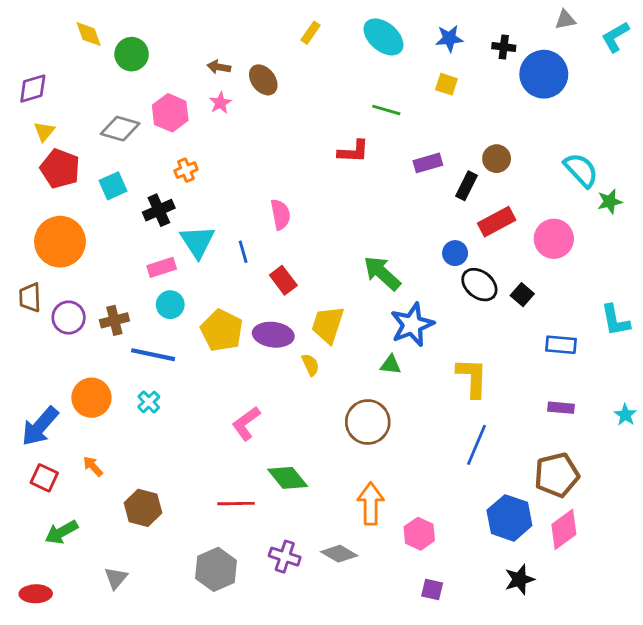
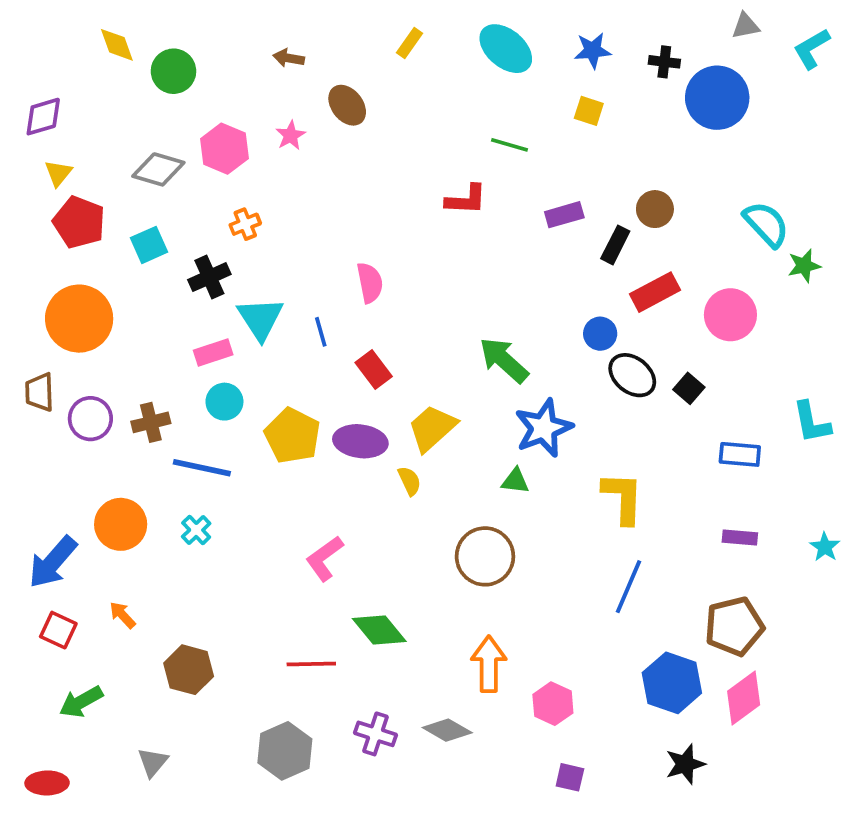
brown arrow: (219, 67) -> (289, 58), moved
yellow trapezoid: (328, 325) -> (432, 428), turned 30

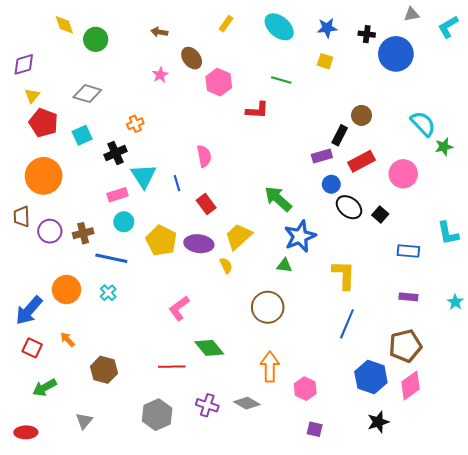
pink hexagon: (224, 149) -> (219, 82), moved
purple rectangle: (564, 215) -> (322, 156), moved

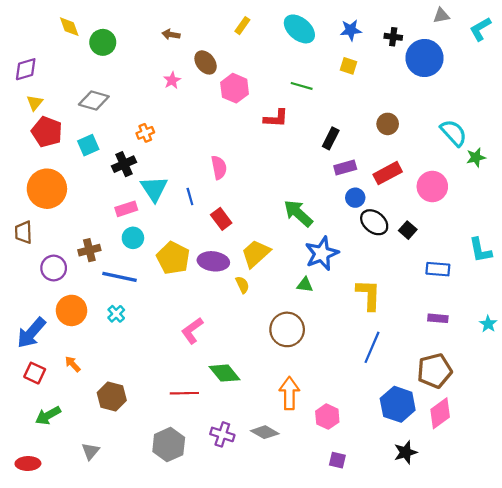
black rectangle: (340, 135) -> (331, 138), moved
purple circle: (50, 231) -> (54, 268), moved

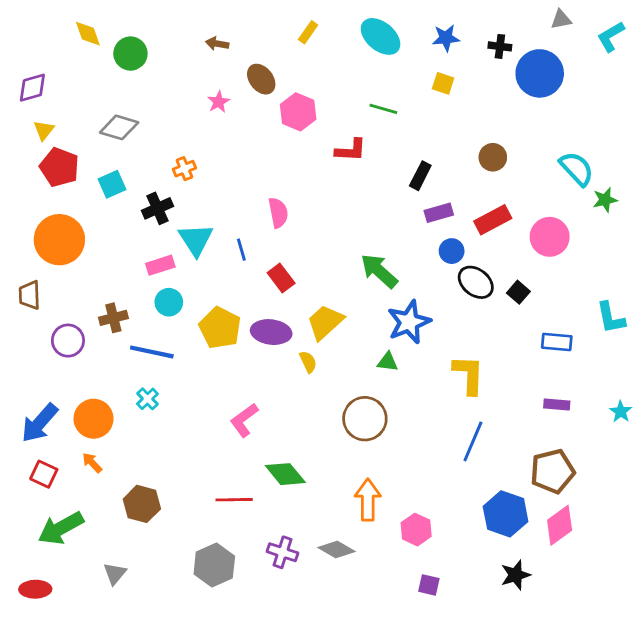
orange circle: (71, 310) -> (94, 419), moved
green arrow: (48, 415) -> (61, 528), size x1.4

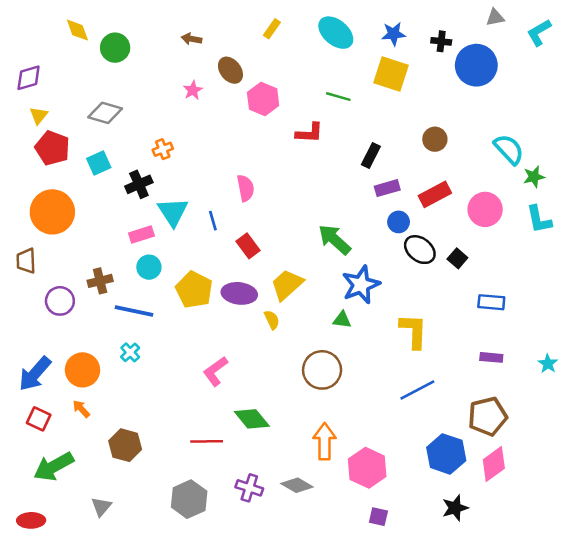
yellow square: (443, 83) -> (391, 74), size x1.8
cyan L-shape: (611, 318) -> (539, 219), moved
blue line: (473, 441) -> (417, 390), turned 39
pink hexagon: (416, 530) -> (367, 468), size x1.4

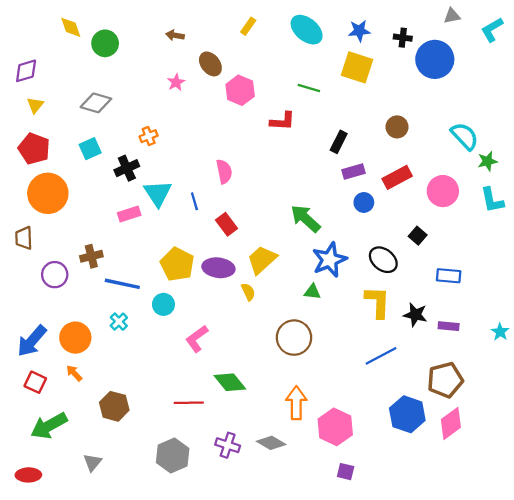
red pentagon: (52, 148) -> (34, 149), moved
black ellipse: (420, 250) -> (383, 260), moved
cyan circle: (149, 267) -> (163, 304), moved
black star: (455, 508) -> (415, 315), moved, turned 30

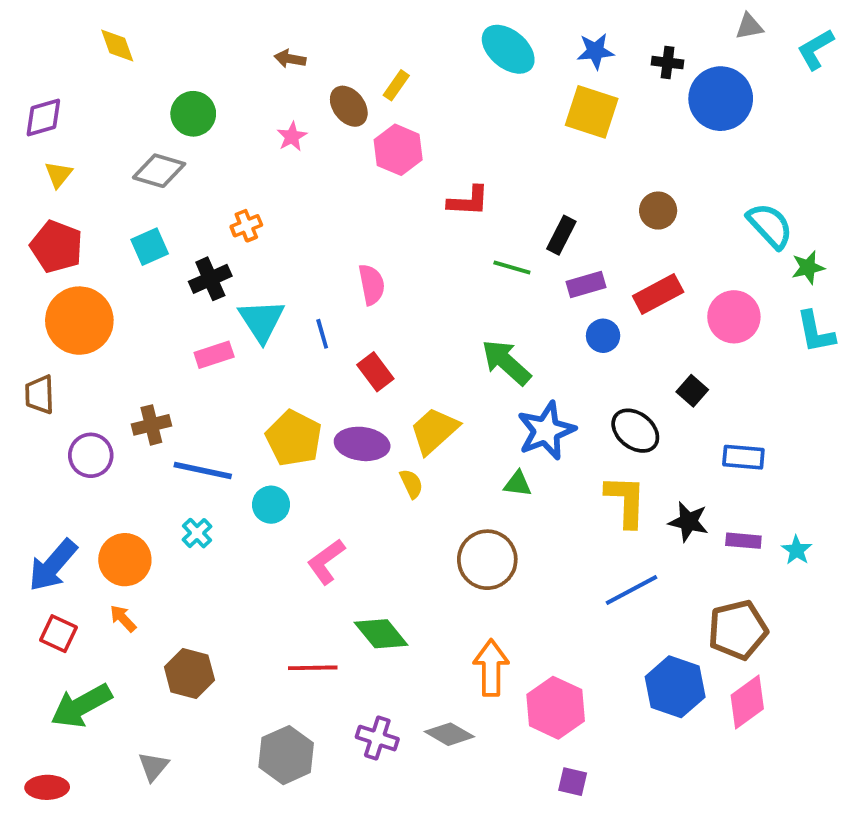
yellow rectangle: (248, 26) -> (396, 85), moved
green circle: (105, 43) -> (193, 114), moved
green line: (309, 88) -> (512, 267), moved
cyan star: (500, 332) -> (797, 550), moved

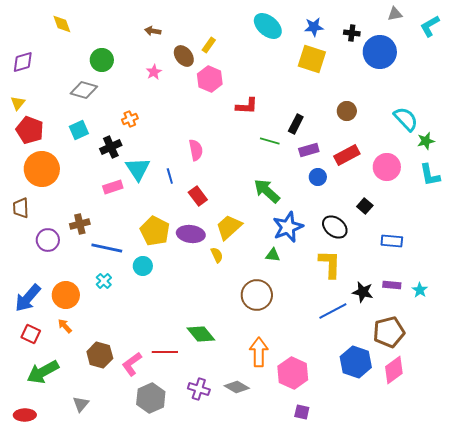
yellow triangle: (58, 174) -> (18, 103), moved
black star: (688, 522) -> (363, 292), moved
pink L-shape: (326, 562) -> (132, 364), moved

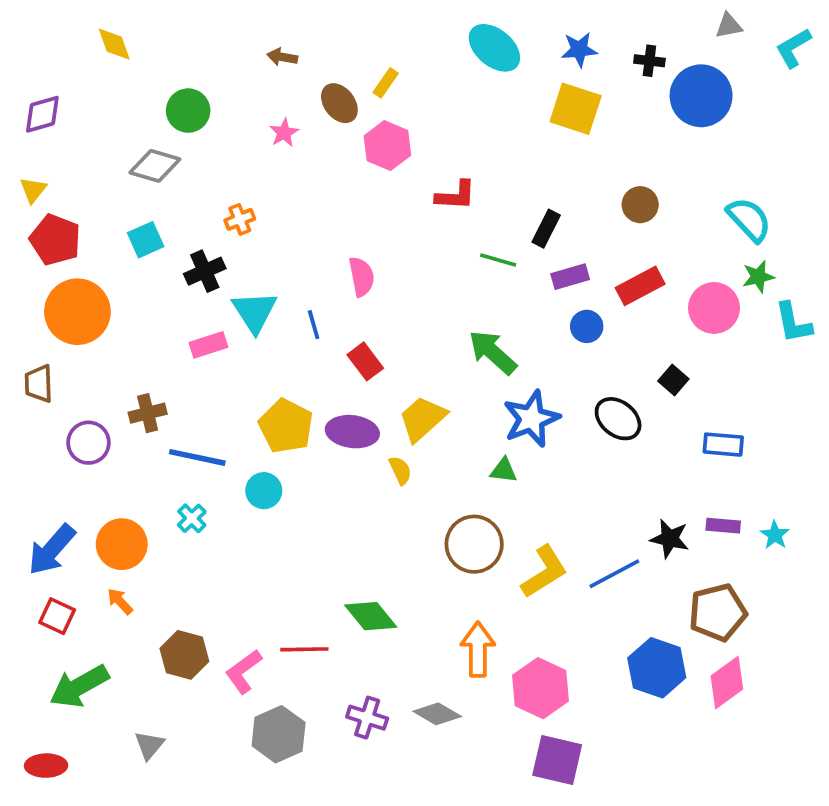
green star: (426, 141) -> (758, 277), moved
yellow L-shape: (330, 264) -> (544, 572), moved, turned 56
purple square: (302, 412) -> (557, 760), size x1.8

